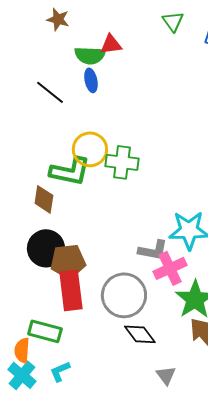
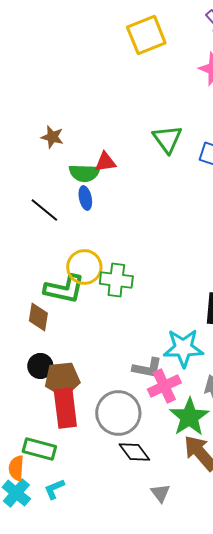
green triangle: (173, 21) -> (167, 139), size x1.4
black circle: (46, 248) -> (40, 366), size x0.7

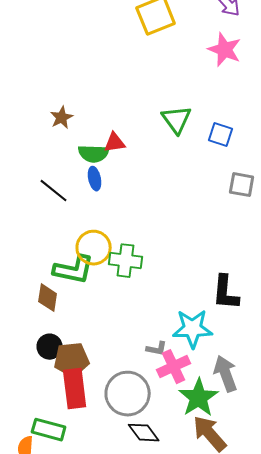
brown star: (52, 137) -> (62, 118), turned 30
gray L-shape: (147, 368) -> (157, 349), size x0.7

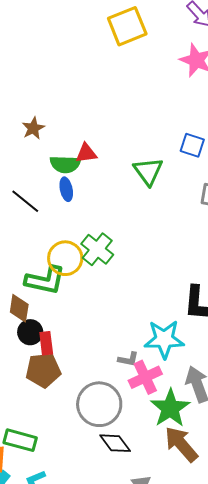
green triangle: (177, 120) -> (148, 171), moved
green cross: (126, 261) -> (97, 249), moved, turned 32
black circle: (50, 347) -> (30, 332), moved
red rectangle: (75, 389) -> (46, 343), moved, size x0.6

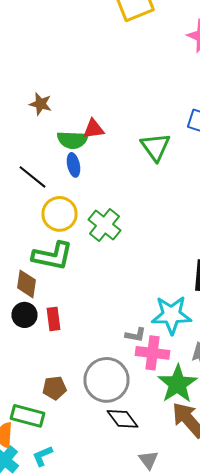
brown star: (33, 128) -> (40, 104), turned -30
yellow circle: (65, 258) -> (60, 214), moved
black circle: (30, 332) -> (24, 315), moved
brown pentagon: (43, 370) -> (54, 388), moved, size x0.7
pink cross: (145, 377) -> (152, 353), turned 32

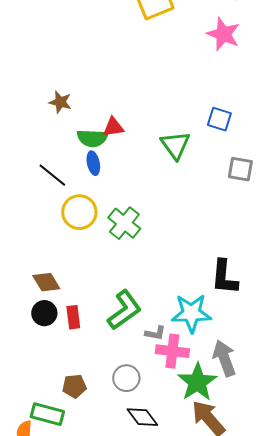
green L-shape: (52, 256) -> (124, 310), moved, turned -48
brown diamond: (26, 284) -> (46, 282), turned -40
gray circle: (106, 380) -> (126, 378), size x0.6

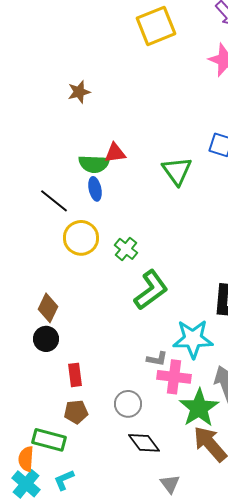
brown star: (60, 102) -> (79, 92), moved, turned -30
green cross: (124, 223) -> (126, 249), size x0.7
brown diamond: (46, 282) -> (48, 308), turned 56
green L-shape: (124, 310) -> (151, 290), moved
red rectangle: (73, 317) -> (75, 375), moved

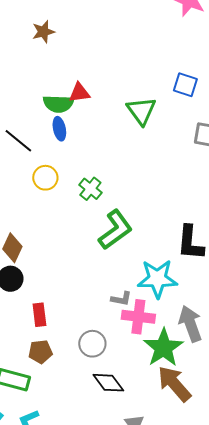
yellow circle: (81, 238) -> (45, 178), size x0.7

